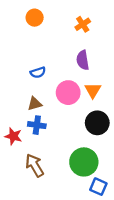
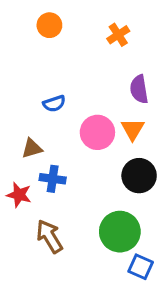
purple semicircle: (83, 60) -> (139, 89), moved
brown triangle: (35, 104) -> (32, 148), moved

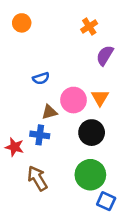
orange circle: (49, 25) -> (22, 23), moved
purple semicircle: (139, 89) -> (105, 55), moved, turned 40
brown triangle: (32, 148) -> (49, 112), moved
black circle: (139, 176) -> (92, 133), moved

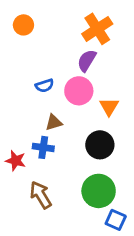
orange cross: (89, 27) -> (97, 29), size x1.6
purple semicircle: (105, 55) -> (87, 61), moved
pink circle: (74, 100) -> (79, 91), moved

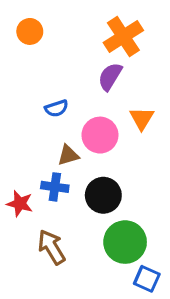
pink circle: (79, 91) -> (100, 135), moved
orange triangle: (109, 107) -> (142, 118), moved
black circle: (100, 145) -> (103, 195), moved

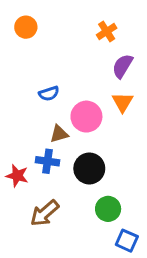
orange cross: (123, 36) -> (107, 31), size x0.6
purple semicircle: (110, 77) -> (122, 66), moved
green circle: (125, 242) -> (108, 209), size x0.7
brown arrow: (52, 247) -> (45, 213), turned -100

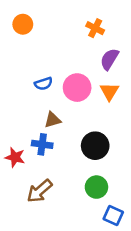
orange cross: (107, 31) -> (95, 28), turned -30
pink circle: (86, 117) -> (77, 88), moved
black circle: (89, 168) -> (95, 146), moved

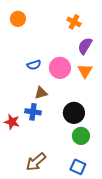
green circle: (96, 187) -> (81, 136), moved
brown arrow: (40, 191) -> (36, 162), moved
blue square: (113, 215) -> (78, 167), moved

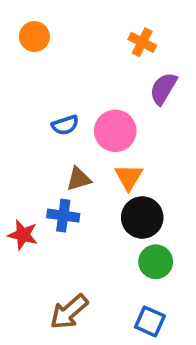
orange triangle: (85, 71) -> (129, 177), moved

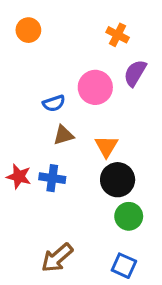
pink circle: (115, 131) -> (95, 87), moved
brown triangle: (79, 179) -> (63, 135), moved
red star: (23, 235) -> (19, 177), moved

